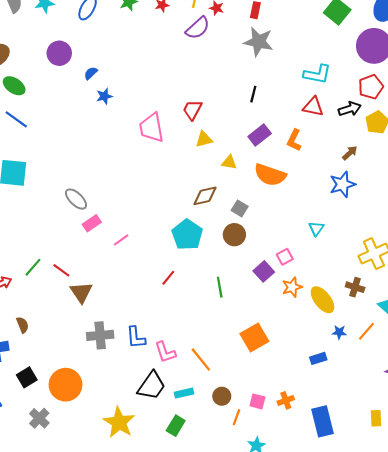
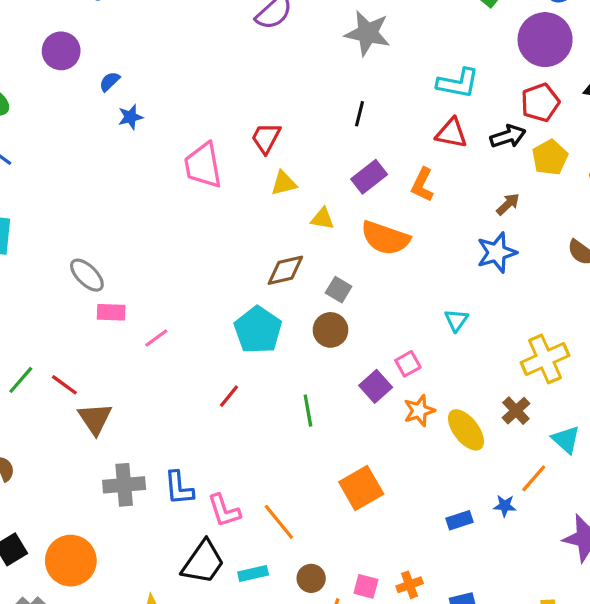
pink rectangle: (92, 223) -> (111, 312), turned 36
brown cross: (355, 287) -> (516, 411), turned 30
blue star: (339, 332) -> (505, 506), moved

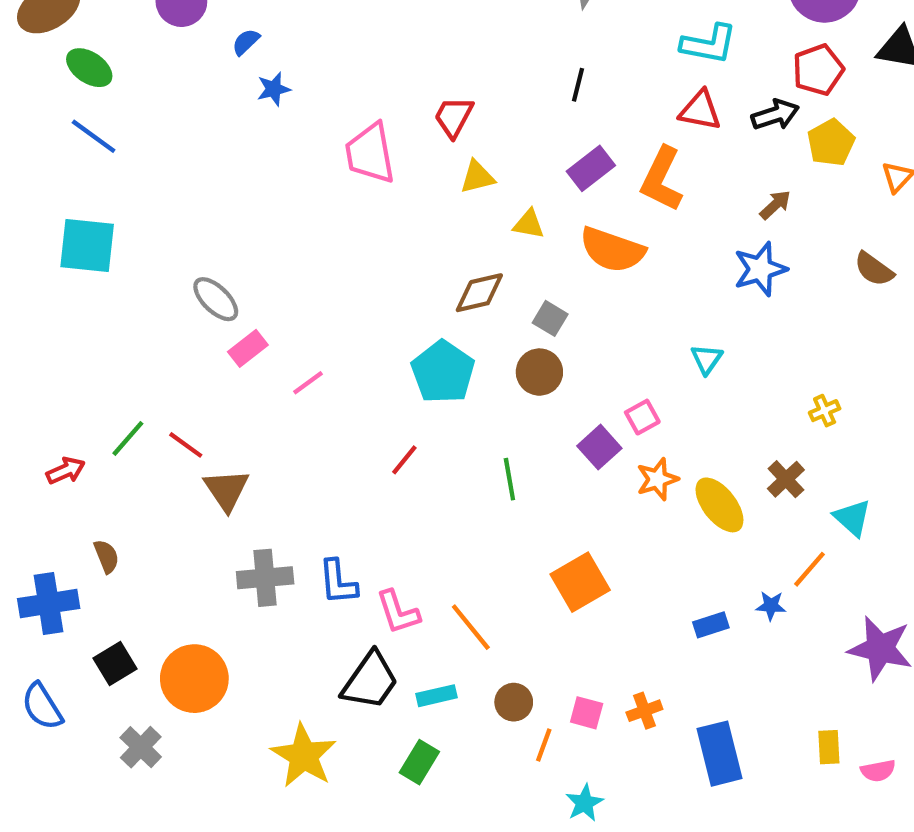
orange L-shape: (422, 185) -> (662, 179), size x1.4
pink rectangle: (111, 312) -> (248, 348), turned -40
yellow cross: (545, 359) -> (825, 411), size x0.5

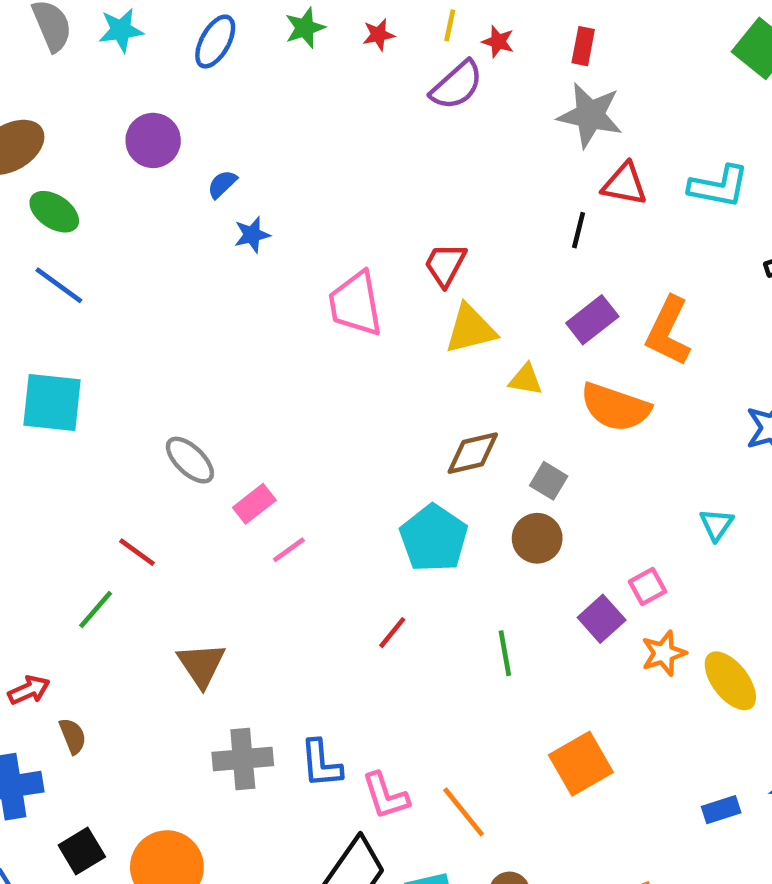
red triangle: (700, 110) -> (625, 184), moved
yellow triangle: (477, 177) -> (470, 329), size x1.4
pink rectangle: (248, 348) -> (254, 504), moved
red line: (186, 445) -> (137, 552), moved
red arrow: (66, 471) -> (29, 690), moved

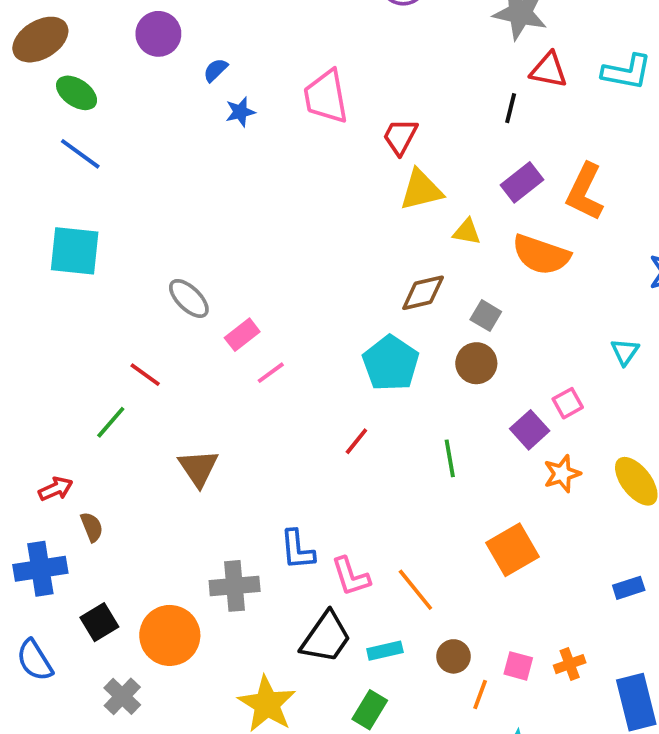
pink trapezoid: (355, 304) -> (326, 97), moved
orange star: (664, 653) -> (562, 474), moved
gray cross: (243, 759) -> (235, 586), moved

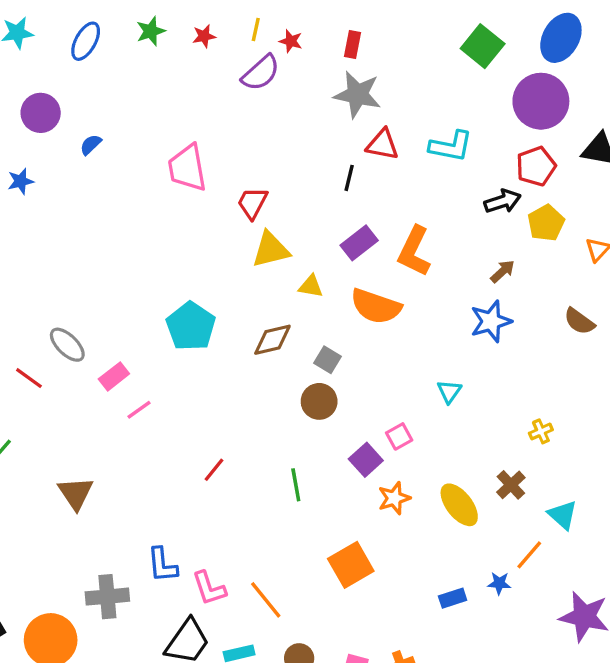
blue star: (240, 112) -> (21, 181), moved
cyan pentagon: (391, 363) -> (191, 326), moved
red line: (145, 375) -> (29, 378), moved

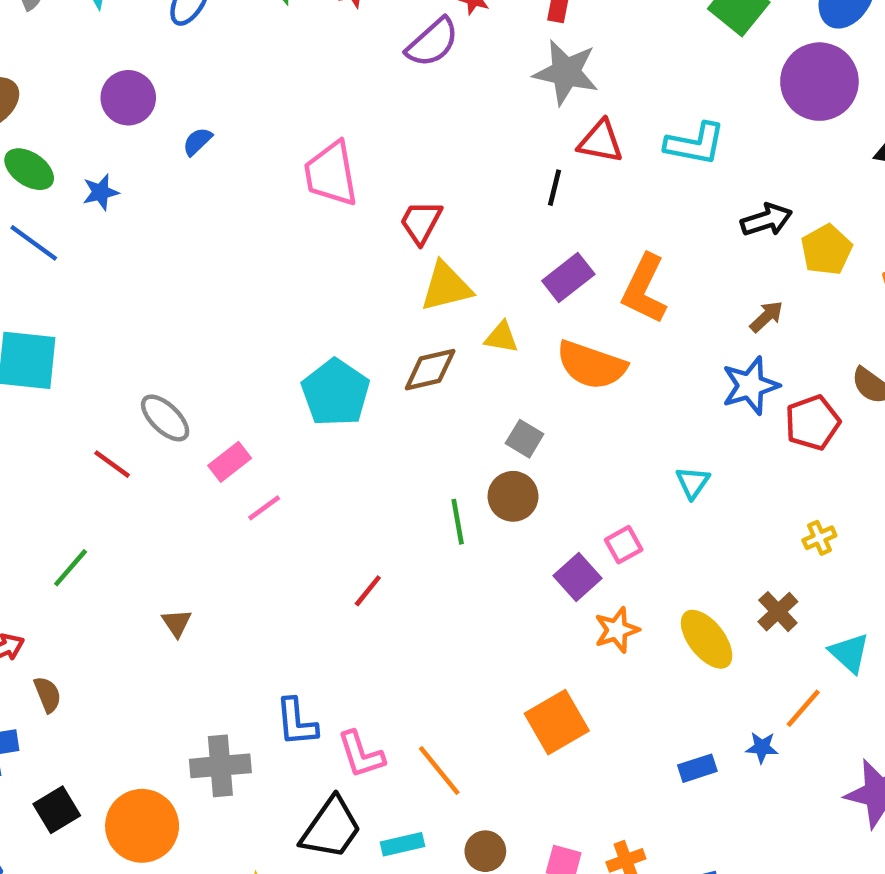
red pentagon: (536, 166) -> (813, 423), moved
brown diamond: (272, 340) -> (430, 370), moved
green line: (296, 485) -> (458, 522), moved
brown triangle: (76, 493) -> (177, 623), size x0.6

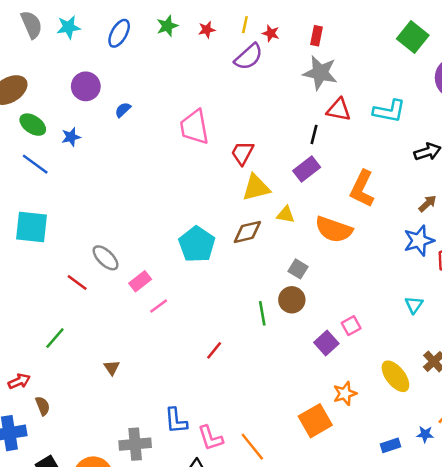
purple rectangle: (568, 277) -> (307, 169), moved
cyan triangle: (693, 483) -> (414, 305), moved
orange star: (617, 630) -> (345, 394), moved

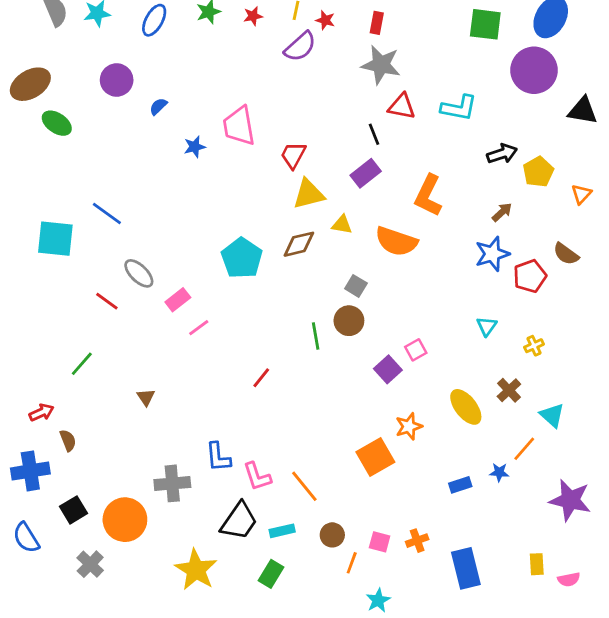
green square: (413, 37) -> (485, 24), turned -32
black line: (314, 134) -> (374, 134), turned -36
blue star: (71, 137) -> (195, 147), moved
blue line: (35, 164) -> (107, 214), moved

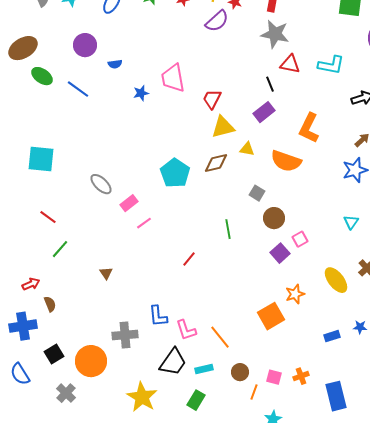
blue semicircle: (158, 106) -> (115, 64), turned -144
blue line: (107, 214) -> (78, 89), moved
red line: (107, 301) -> (48, 217), moved
brown circle: (349, 321) -> (274, 218), moved

